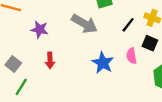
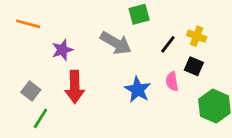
purple star: (40, 29) -> (62, 50), turned -30
red arrow: (50, 60) -> (75, 87), size x1.6

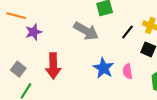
purple star: (62, 50) -> (34, 32), moved
pink semicircle: (172, 81) -> (127, 71), moved

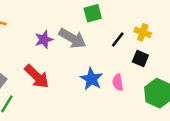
purple star: (34, 32) -> (44, 39), moved
red arrow: (53, 66) -> (37, 76), turned -45

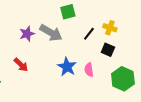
red arrow: (37, 76) -> (21, 65), size x0.7

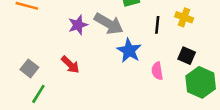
black line: (89, 34) -> (157, 25), turned -32
black square: (108, 50) -> (187, 56), moved
blue star: (67, 67) -> (129, 51), moved

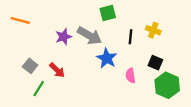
gray square: (29, 68) -> (30, 66), moved
green line: (38, 94) -> (39, 89), moved

